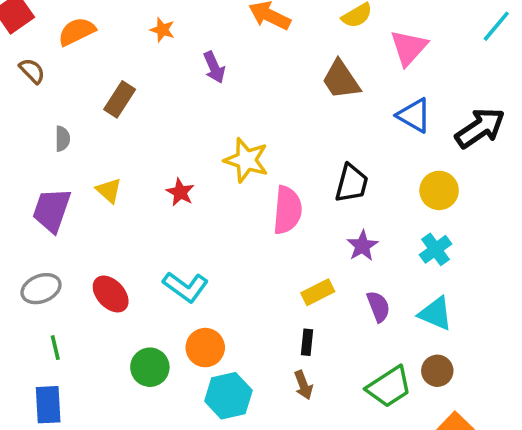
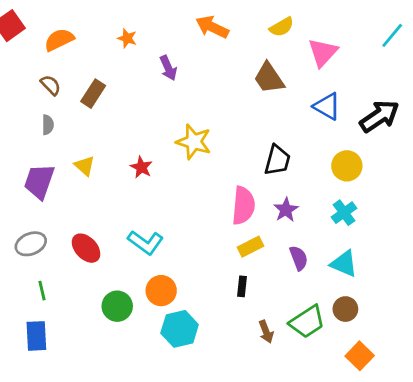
brown semicircle: (32, 71) -> (51, 85), moved
pink semicircle: (287, 210) -> (243, 206), moved
brown arrow: (303, 385) -> (266, 332), moved

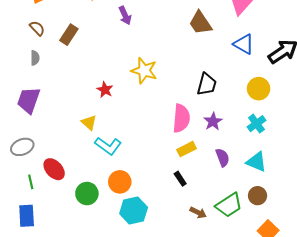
yellow triangle: (85, 166) -> (89, 123), moved
red ellipse: (86, 248) -> (54, 169), moved
black rectangle: (242, 286) -> (180, 179), turned -40
brown arrow: (266, 332) -> (198, 213), turned -42

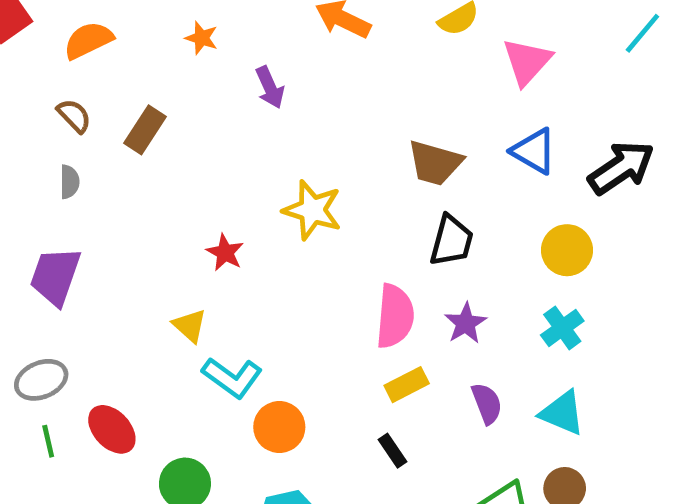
brown trapezoid: (200, 23) -> (435, 163), moved, turned -40
green line: (31, 182) -> (48, 441), moved
orange circle: (120, 182) -> (279, 427), moved

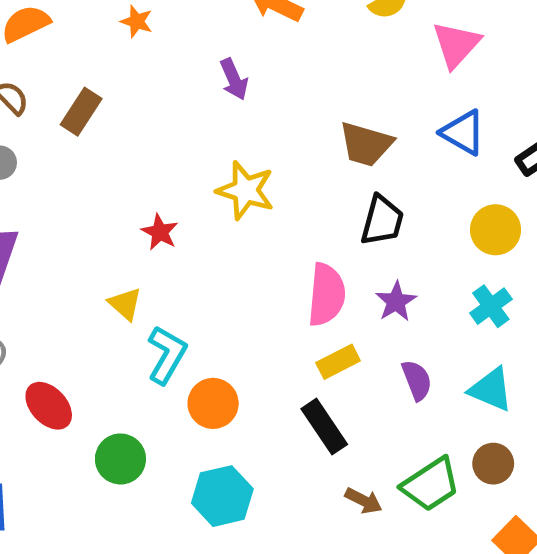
purple arrow: (270, 87) -> (234, 79), moved
cyan L-shape: (232, 377) -> (167, 355), turned -96
black rectangle: (393, 451) -> (324, 427), size x1.6

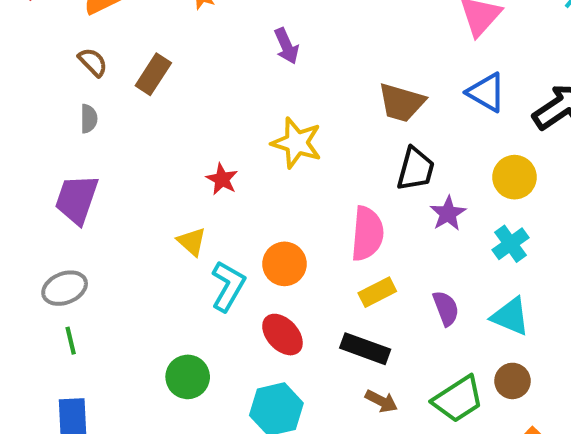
purple star: (396, 302) -> (448, 213), moved
orange circle: (213, 403) -> (284, 264), moved
red ellipse: (49, 406) -> (282, 335), moved
black rectangle: (324, 427) -> (365, 349), turned -36
brown arrow: (364, 501) -> (381, 401), moved

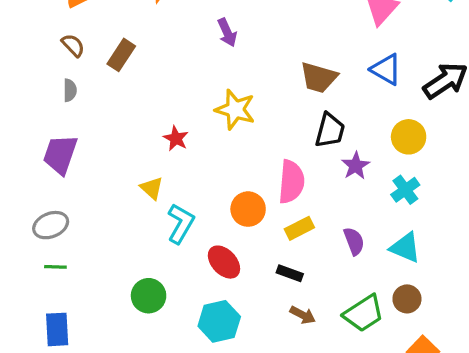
orange circle: (284, 264) -> (248, 209), moved
green line: (71, 341) -> (55, 267), turned -75
black rectangle: (365, 349) -> (290, 273), size x0.7

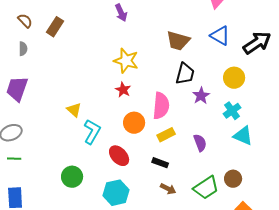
red star: (176, 138) -> (123, 90), moved
cyan triangle: (405, 248) -> (243, 136), moved

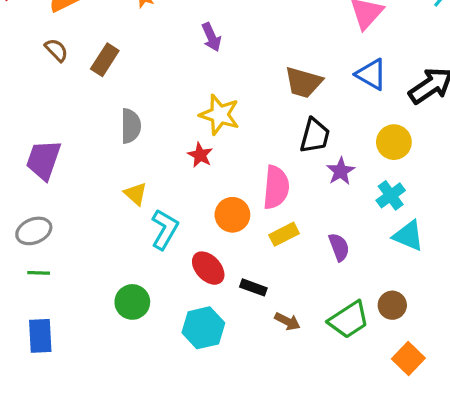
gray semicircle: (23, 49) -> (131, 126), moved, size x1.5
red star: (123, 90) -> (200, 155), moved
black rectangle: (160, 163) -> (253, 287), moved

